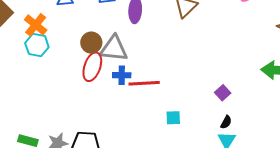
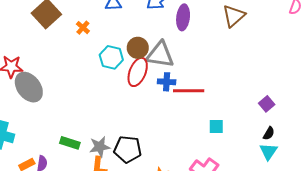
orange cross: (36, 25) -> (83, 28), size x0.6
cyan hexagon: (37, 45) -> (111, 57), moved

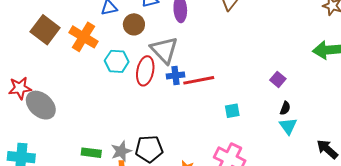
orange cross: (83, 28) -> (83, 37), size x2.0
brown circle: (138, 48) -> (134, 24), moved
gray triangle: (160, 55) -> (164, 50), turned 48

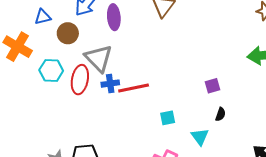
purple square: (278, 79) -> (213, 86), turned 35
cyan triangle: (288, 126) -> (200, 137), moved

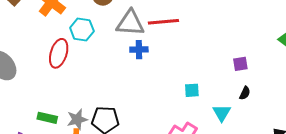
gray triangle: (99, 58) -> (130, 23), turned -48
red ellipse: (80, 80) -> (59, 53), moved
red line: (134, 88) -> (163, 22), moved

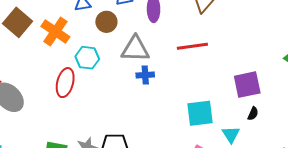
red line: (163, 22) -> (192, 46), moved
purple square: (240, 64) -> (247, 85), size x1.8
cyan square: (192, 90) -> (200, 113), size x1.8

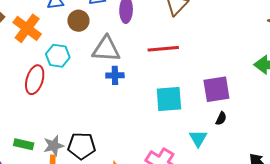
cyan square: (200, 113) -> (169, 99), moved

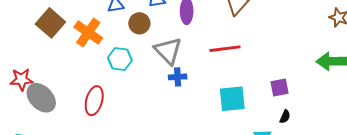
gray triangle: (106, 49) -> (168, 51), turned 44
red ellipse: (35, 80) -> (94, 101), moved
purple square: (216, 89) -> (279, 88), size x0.7

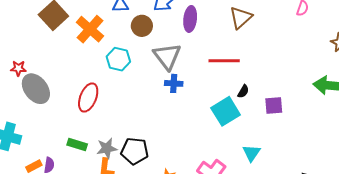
red star: (22, 79) -> (18, 68), size x0.7
cyan square: (232, 99) -> (226, 111), turned -32
black semicircle: (285, 117) -> (243, 91), moved

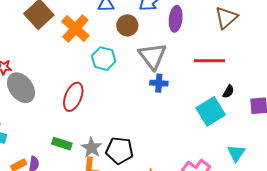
gray star: (107, 148) -> (92, 148), turned -30

